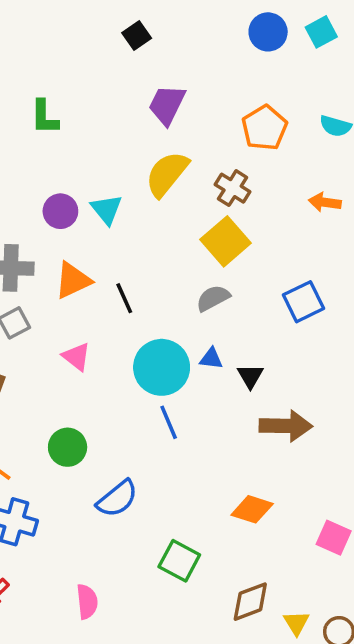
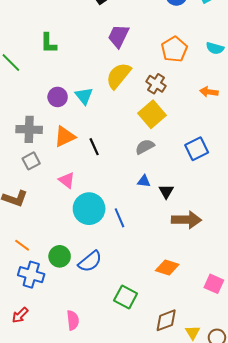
cyan circle: (162, 367) -> (89, 209), moved
green circle: (68, 447) -> (60, 256), moved

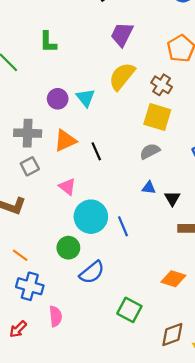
yellow square: (152, 114) -> (157, 117), turned -32
green circle: (60, 256) -> (68, 248), moved
pink semicircle: (73, 320) -> (56, 316), moved

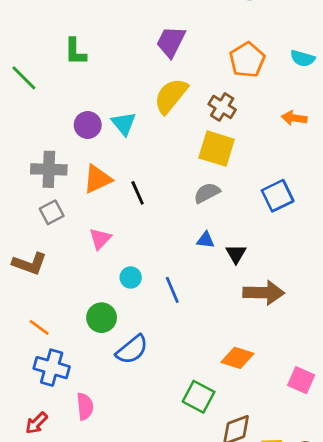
pink triangle: (67, 187) -> (100, 239), turned 36
cyan circle: (91, 217) -> (131, 277), size x0.5
green square: (129, 310) -> (199, 397), moved

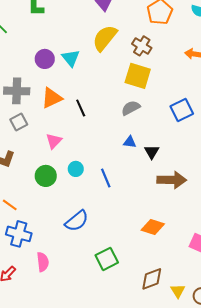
green circle: (102, 318) -> (46, 176), moved
green square: (199, 397) -> (107, 259), moved, turned 35

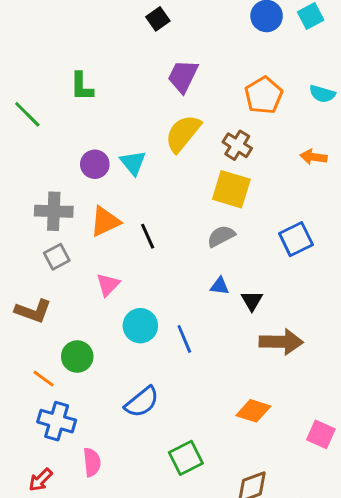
cyan circle: (76, 169) -> (140, 326), size x1.5
green circle: (46, 176) -> (77, 357), moved

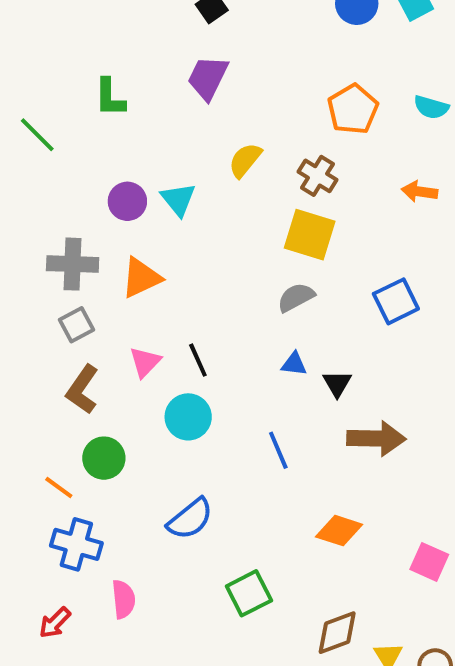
purple trapezoid: (183, 76) -> (208, 78), moved
yellow semicircle: (183, 133) -> (245, 160), size x0.7
black line: (148, 236) -> (198, 360), moved
brown L-shape: (33, 311) -> (82, 389), moved, turned 105
blue line: (184, 339) -> (278, 450), moved

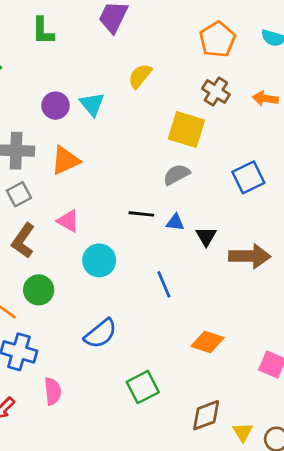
brown cross: (318, 176) -> (216, 91), moved
black line: (198, 360) -> (141, 214), moved, turned -60
pink triangle: (145, 362) -> (68, 221), turned -45
brown arrow: (376, 438) -> (250, 256), moved

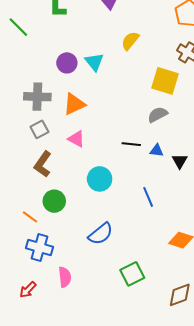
pink triangle: (68, 221) -> (76, 139), moved

